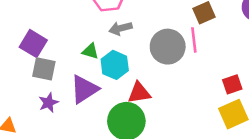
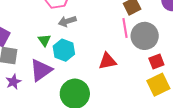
gray circle: (168, 47) -> (145, 36), moved
green triangle: (90, 51) -> (44, 40), turned 40
red triangle: (139, 93) -> (107, 61), moved

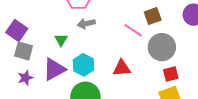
pink line: (125, 28) -> (133, 30), moved, turned -54
cyan hexagon: (64, 50) -> (84, 65), moved

